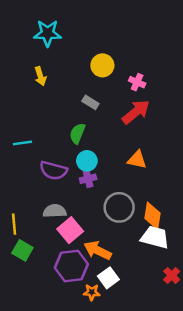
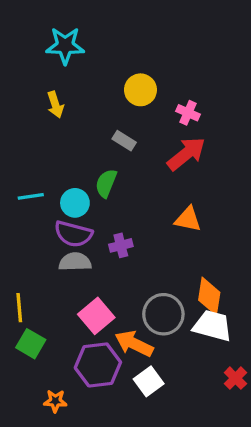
cyan circle: (87, 161) -> (75, 203), moved
gray circle: (119, 207) -> (163, 314), moved
gray semicircle: (55, 211) -> (75, 262), moved
orange star: (92, 292) -> (55, 401), moved

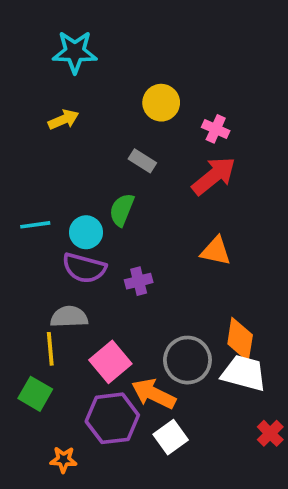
yellow arrow: (55, 105) -> (63, 120), turned -95
gray semicircle: (75, 262) -> (69, 317), moved
yellow line: (19, 308) -> (50, 349), moved

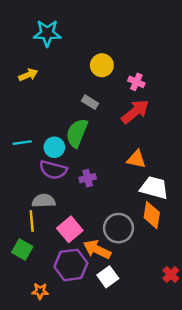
yellow arrow: (63, 120) -> (28, 75), moved
green semicircle: (122, 210) -> (77, 133), size x1.4
white trapezoid: (244, 373) -> (154, 188), moved

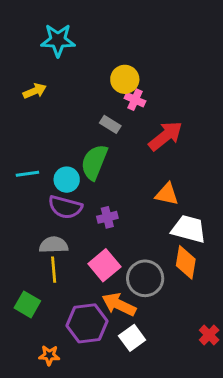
pink cross: (136, 82) -> (135, 100), moved
yellow line: (32, 221) -> (54, 270), moved
pink square: (70, 229) -> (104, 265), moved

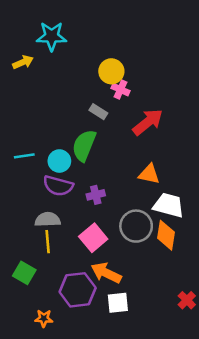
yellow arrow: (35, 91) -> (23, 62), moved
gray circle: (145, 278) -> (136, 226), moved
white square: (132, 338) -> (118, 303), turned 30

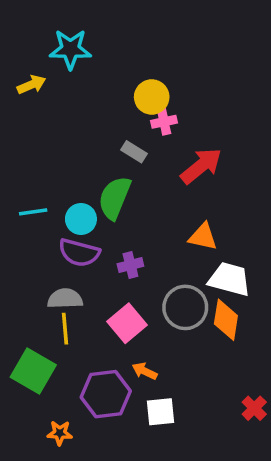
pink cross: (120, 90) -> (164, 122), turned -36
green square: (24, 273) -> (33, 371), size x1.4
orange arrow: (106, 273) -> (145, 371), size x0.6

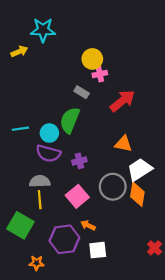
white trapezoid: (229, 279) -> (140, 170), turned -48

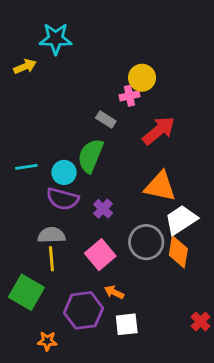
yellow circle: (92, 59) -> (142, 78), moved
orange triangle: (123, 144) -> (160, 186), size x1.4
purple cross: (79, 161) -> (103, 209), turned -32

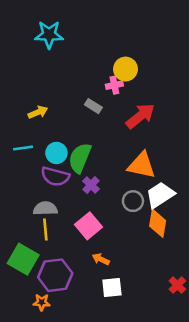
yellow arrow: (25, 67) -> (38, 112), moved
green semicircle: (90, 156) -> (80, 158), moved
gray circle: (146, 242) -> (133, 201), moved, size x0.7
purple hexagon: (84, 310) -> (55, 275), moved

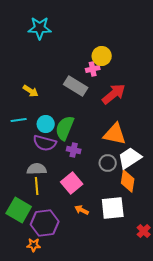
gray rectangle: (93, 106) -> (76, 86), size x1.6
yellow arrow: (38, 112) -> (31, 91), turned 56
purple cross: (91, 185) -> (74, 150), turned -32
white square: (112, 287) -> (113, 208), moved, size x1.4

